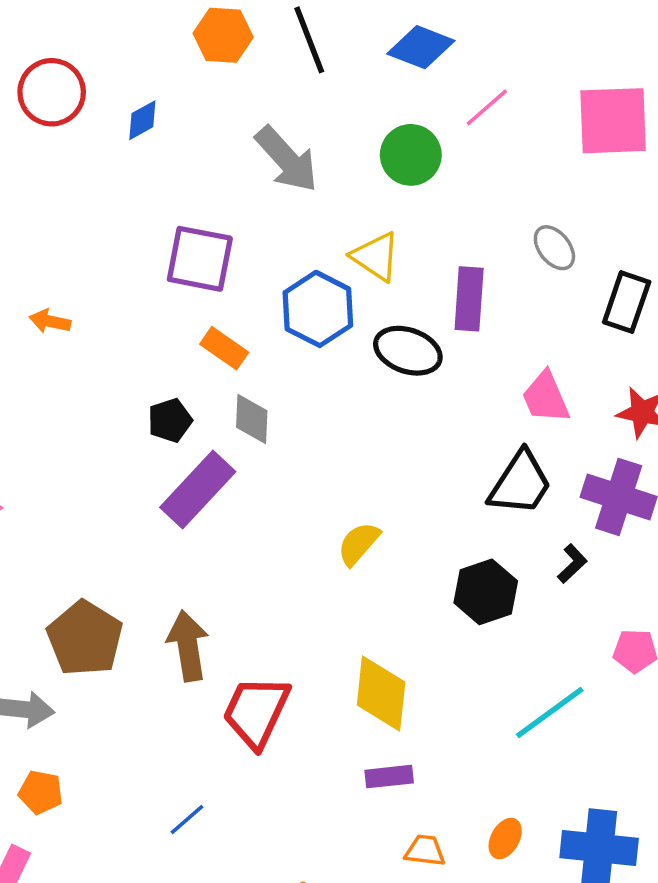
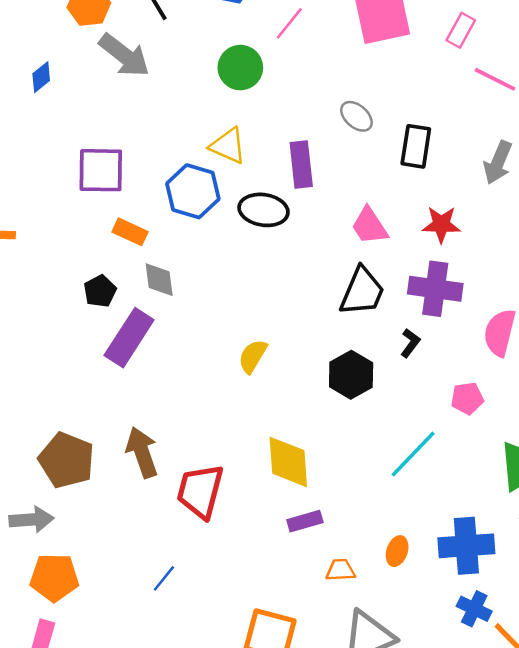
gray arrow: (287, 159) -> (124, 55), moved
orange pentagon: (41, 792) -> (54, 577), size x1.5

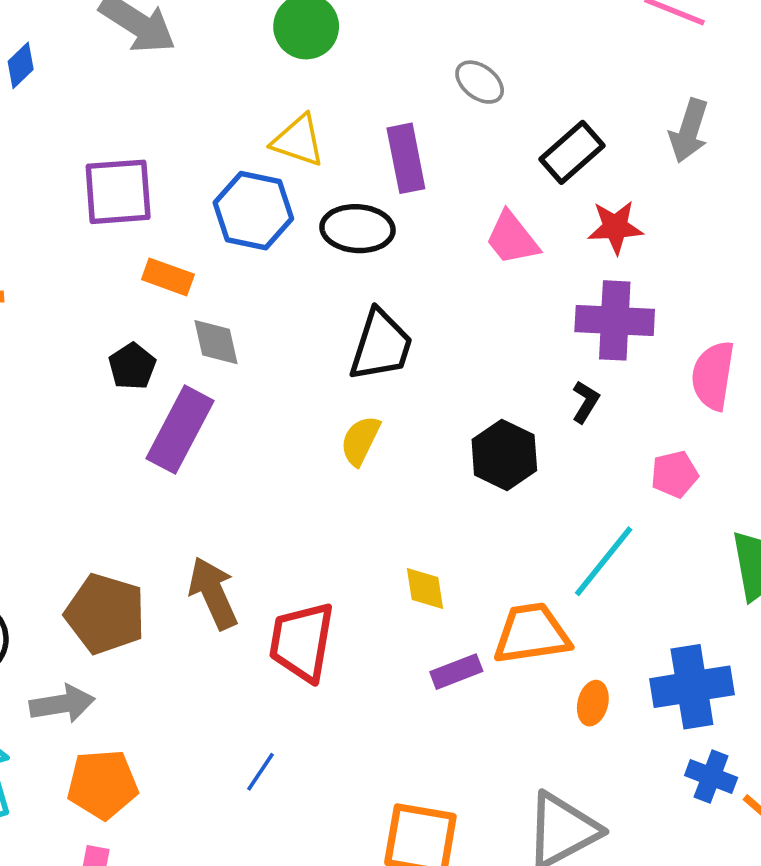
black rectangle: (416, 146) -> (572, 152), moved, turned 45
black trapezoid: (362, 292) -> (381, 345), moved
yellow diamond: (288, 462) -> (425, 588), size x0.6
orange trapezoid: (340, 570) -> (532, 634), moved, size x1.8

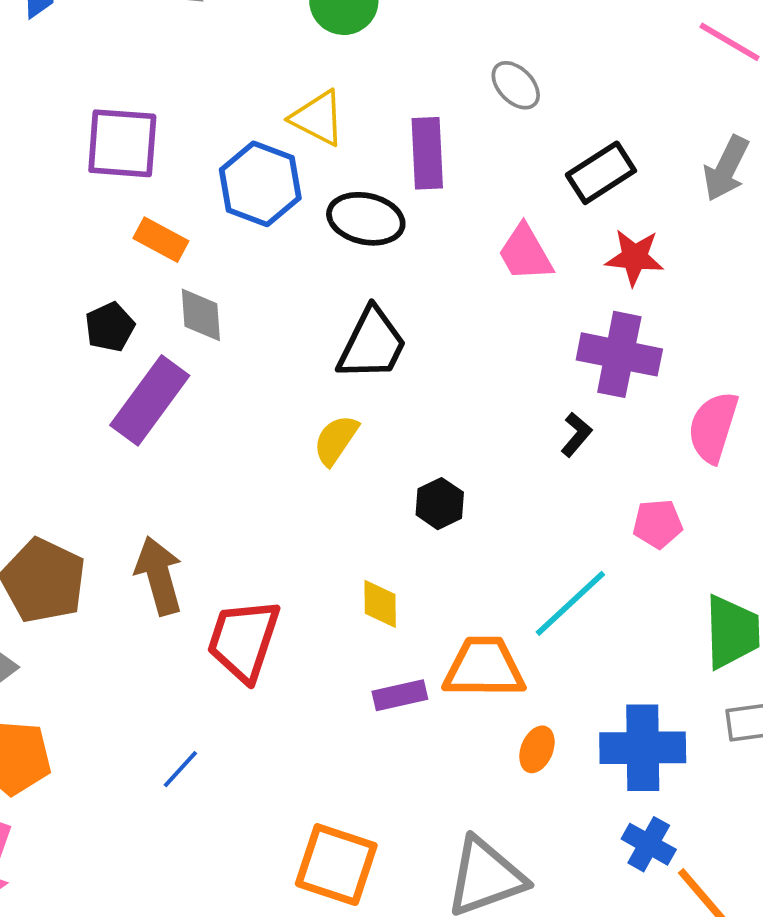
black hexagon: (504, 455) -> (440, 504), moved, size x0.7

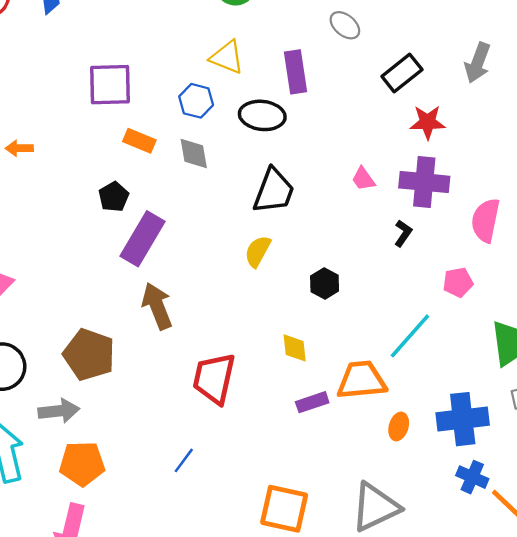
blue hexagon: (260, 184) -> (196, 101), size x0.7
pink trapezoid: (525, 253) -> (363, 179), moved, size x0.7
gray diamond: (201, 315) -> (194, 154), moved
brown arrow: (159, 576) -> (157, 306), moved

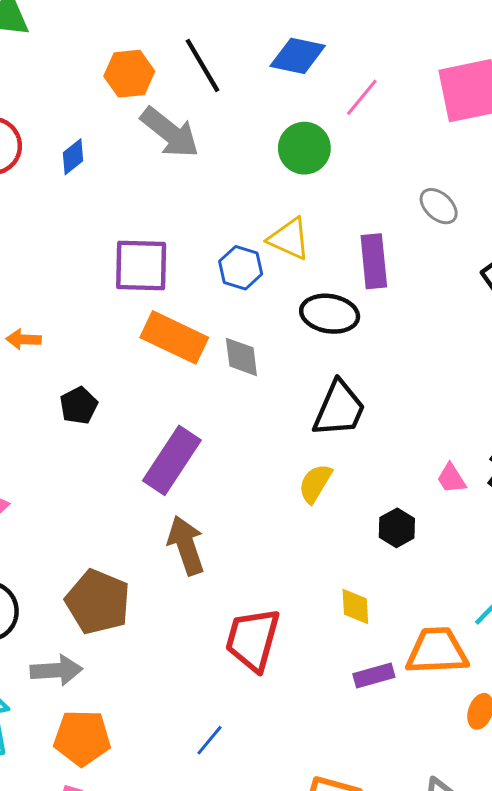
blue hexagon: (196, 101) -> (241, 268), moved
orange rectangle: (139, 141) -> (174, 337), size x1.6
pink trapezoid: (363, 179) -> (451, 478), moved
black pentagon: (114, 197) -> (79, 406), moved

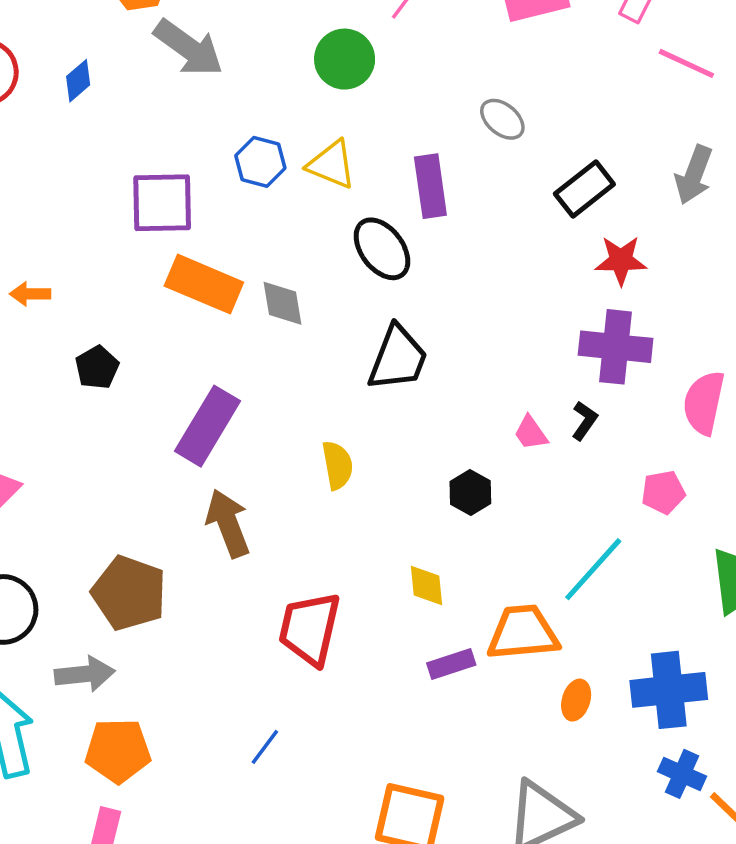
blue hexagon: (241, 268) -> (260, 162), moved
black ellipse: (330, 314) -> (382, 249), turned 46
yellow semicircle: (315, 483) -> (337, 465), moved, turned 141

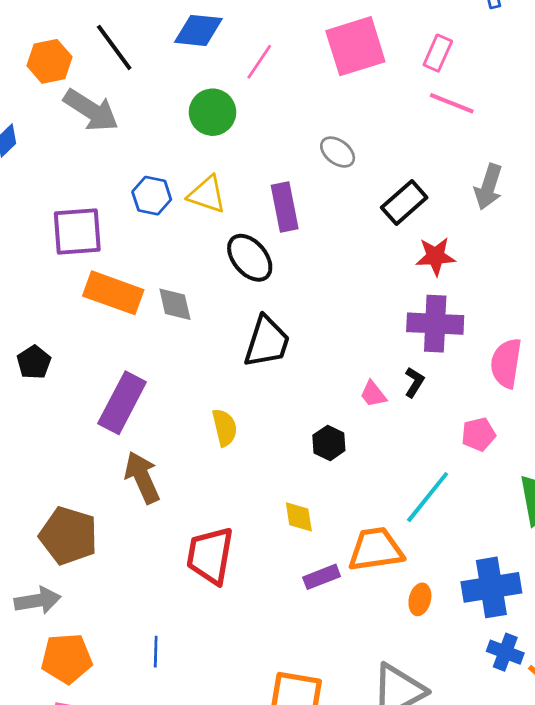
pink line: (686, 63) -> (452, 103), moved
blue line: (265, 747) -> (156, 652), moved, turned -32

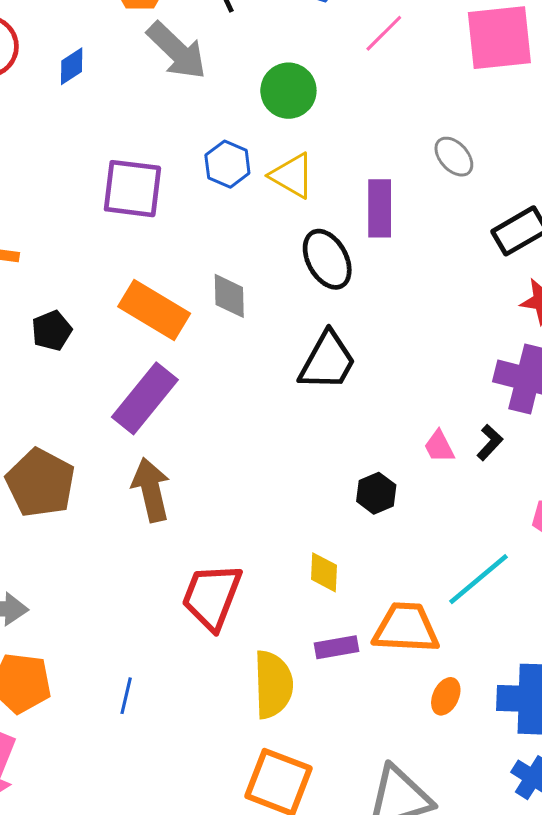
green circle: (213, 112) -> (288, 91), moved
orange rectangle: (113, 293) -> (154, 310), moved
yellow semicircle: (225, 428) -> (273, 684), moved, size x1.5
brown pentagon: (68, 536) -> (40, 483), moved

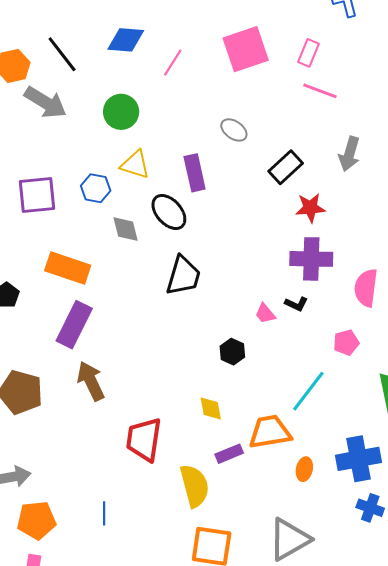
blue hexagon: (227, 164) -> (96, 188), moved
gray diamond: (229, 296) -> (126, 229), moved
black L-shape: (490, 442) -> (296, 304), turned 85

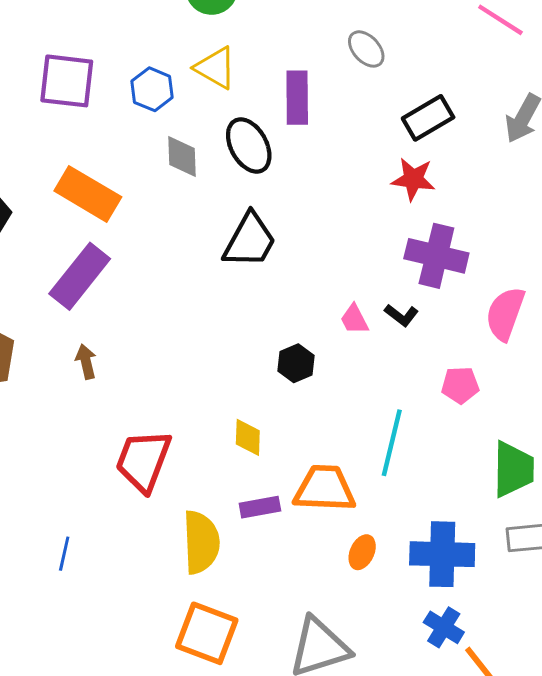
red star: (310, 208) -> (413, 179), moved
brown arrow: (91, 381) -> (86, 362), size x0.6
cyan line: (308, 391) -> (392, 443), turned -36

